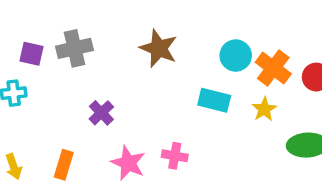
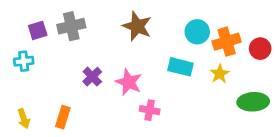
purple square: (32, 54) -> (38, 30), turned -30
orange cross: (273, 68) -> (227, 42), turned 36
pink star: (128, 163) -> (129, 82), moved

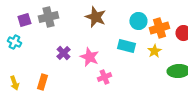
cyan cross: (24, 61) -> (14, 42), turned 32
pink cross: (150, 110) -> (104, 77), turned -32

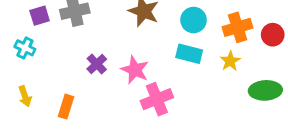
cyan circle: (138, 21) -> (194, 20), moved
pink cross: (104, 77) -> (157, 99), size x1.5
yellow arrow: (14, 83) -> (25, 96), moved

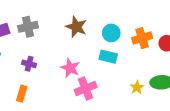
yellow star: (230, 61) -> (137, 87), moved
purple cross: (97, 64) -> (29, 64), moved, turned -32

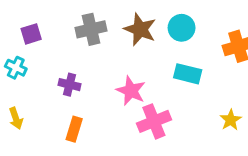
gray cross: (28, 27) -> (91, 29), moved
cyan circle: (111, 33) -> (182, 28), moved
orange rectangle: (22, 94) -> (74, 129), moved

